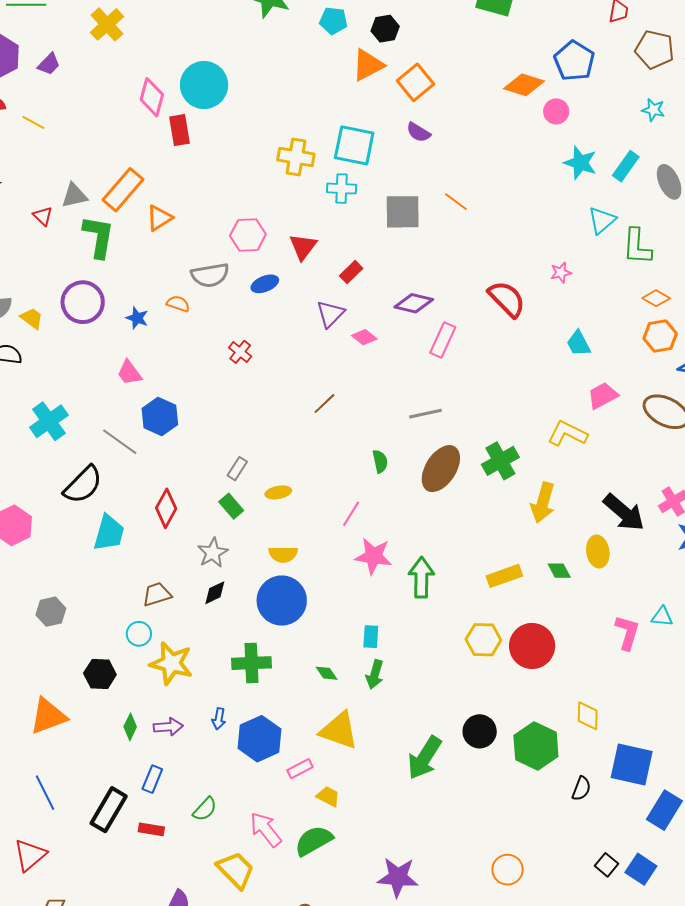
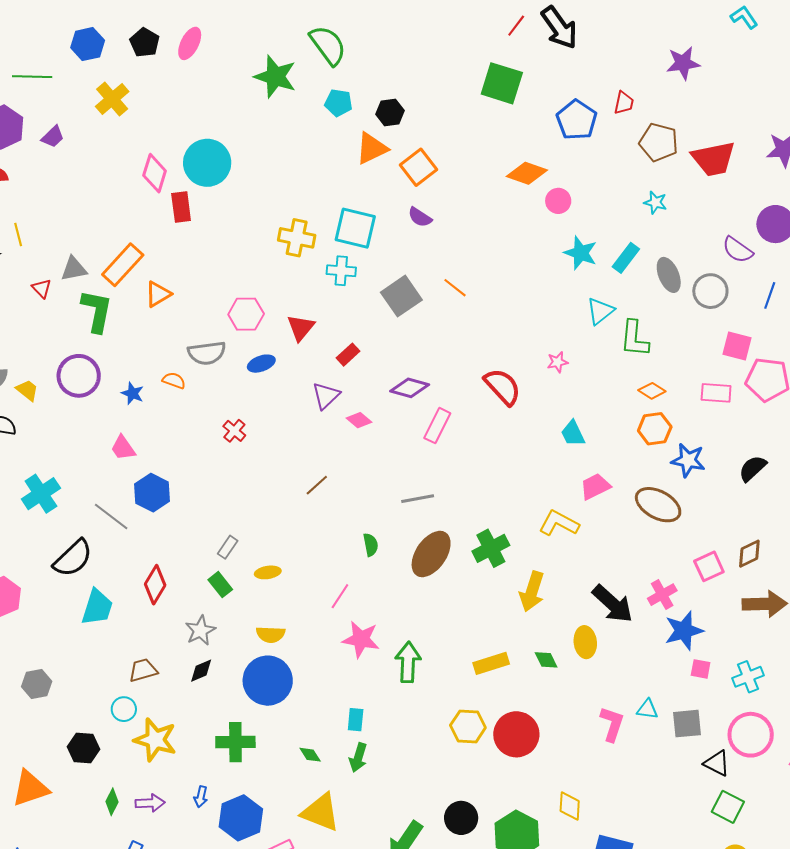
blue pentagon: (574, 61) -> (577, 120), moved
yellow line: (33, 122) -> (18, 234), moved, turned 45
gray square: (403, 212) -> (401, 296), turned -36

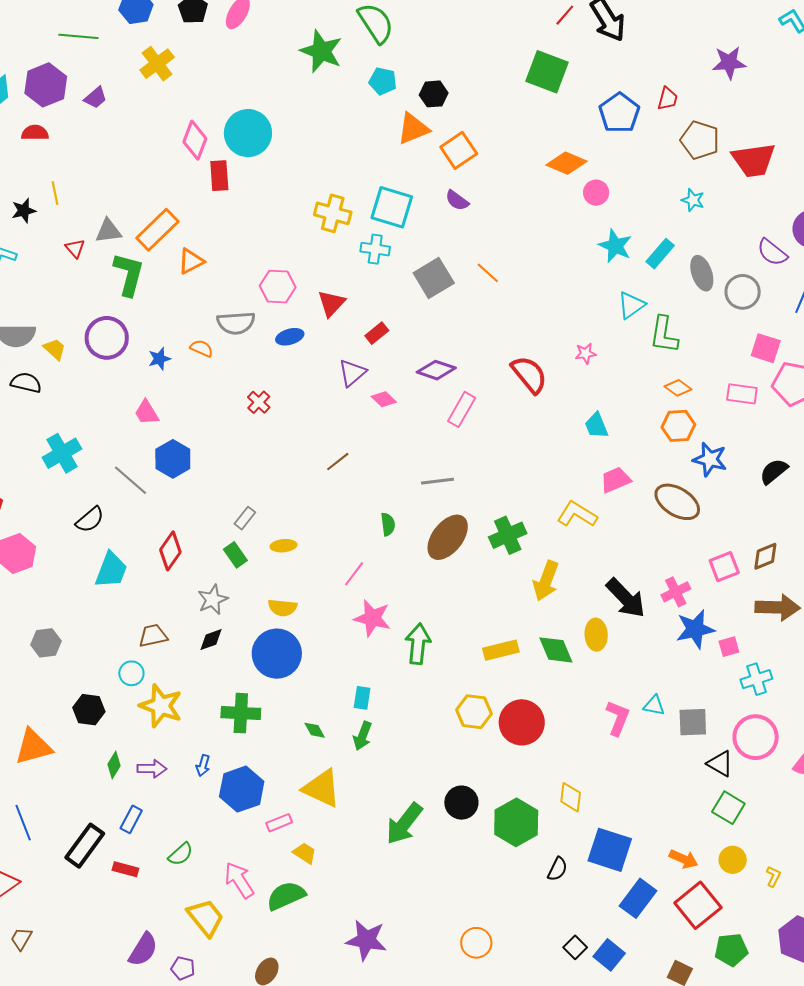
blue star: (133, 393) -> (159, 359), turned 30
black semicircle: (73, 558) -> (90, 520), size x0.7
green diamond: (546, 660) -> (556, 650), size x1.5
pink square: (701, 669) -> (729, 647), moved, turned -30

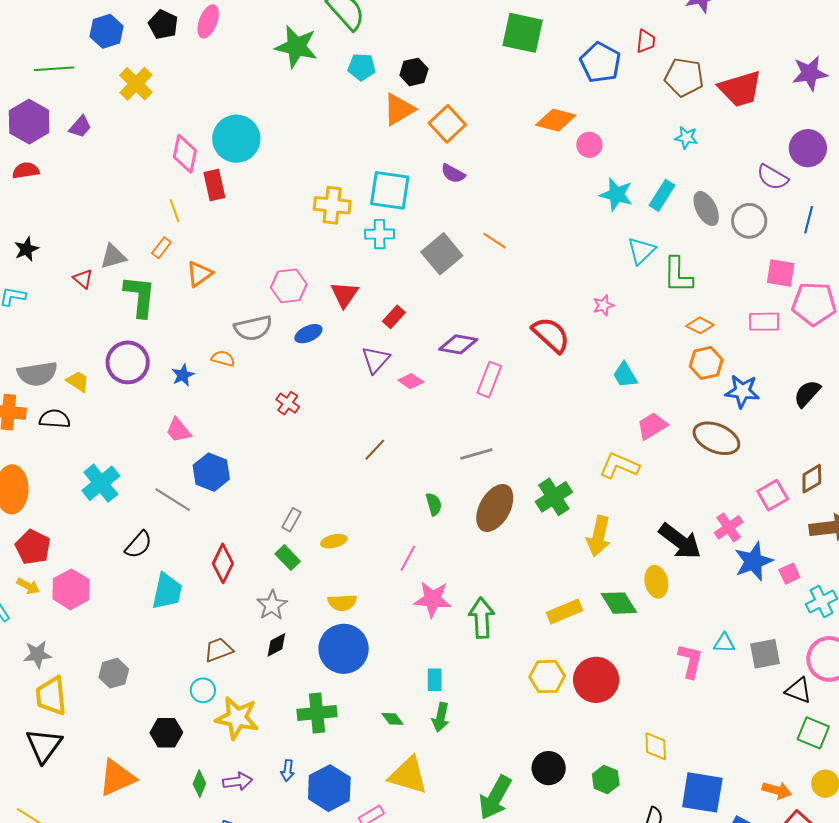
yellow line: (55, 193) -> (175, 211), moved
orange rectangle: (157, 230) -> (161, 248), size x0.5
green hexagon: (516, 822) -> (606, 779), size x0.6

